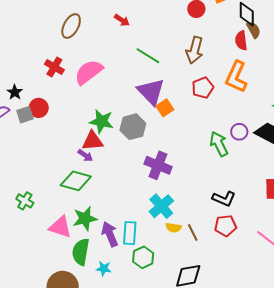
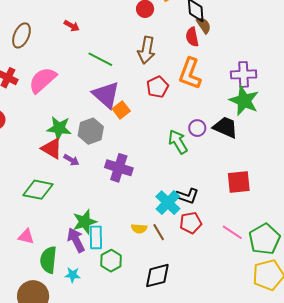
red triangle: (93, 141) -> (52, 148), turned 40
purple arrow: (85, 155) -> (71, 160), moved
cyan cross: (161, 206) -> (168, 203), moved
green star: (85, 219) -> (85, 222), moved
pink triangle: (60, 227) -> (26, 237), size x0.7

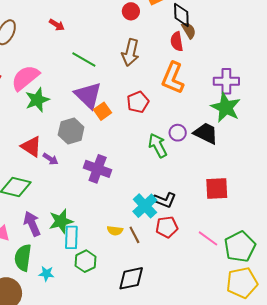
red pentagon: (157, 87) -> (138, 102), moved
green star: (59, 128) -> (37, 100), moved, turned -30
purple arrow: (76, 240) -> (32, 224), moved

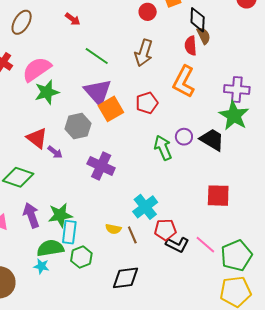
orange square: (102, 111) -> (111, 109), size x1.4
black L-shape: (164, 200) -> (177, 245), moved
green semicircle: (23, 258) -> (50, 248), moved, turned 68

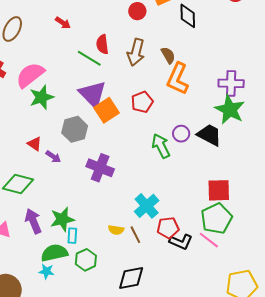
brown semicircle: (204, 36) -> (168, 55), moved
red semicircle: (191, 46) -> (102, 44), moved
red triangle: (37, 138) -> (34, 144), size x0.7
cyan rectangle: (69, 232) -> (72, 236), size x0.7
green pentagon: (236, 256) -> (217, 219), moved

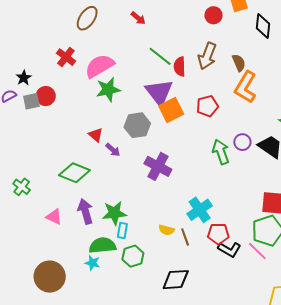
red semicircle: (102, 44) -> (180, 66), moved

